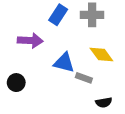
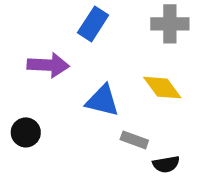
gray cross: (92, 15) -> (170, 24), moved
gray rectangle: (84, 78) -> (134, 140), moved

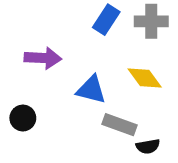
blue rectangle: (93, 24) -> (106, 20), moved
gray rectangle: (134, 140) -> (120, 125), size x1.4

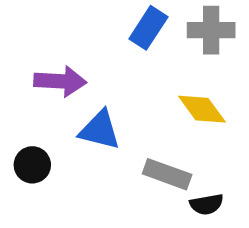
blue triangle: (91, 90) -> (100, 130), moved

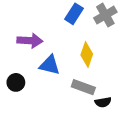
gray cross: (211, 30) -> (105, 15), turned -30
yellow diamond: (202, 109) -> (87, 55), moved, turned 55

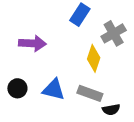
gray cross: (105, 15) -> (114, 33), moved
blue triangle: (50, 65) -> (54, 90), moved

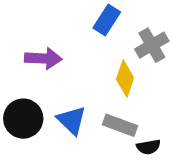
black circle: (17, 88) -> (23, 119), size x1.5
blue triangle: (54, 90) -> (72, 120), turned 30

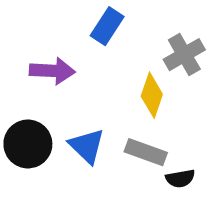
blue rectangle: (107, 20) -> (107, 26), moved

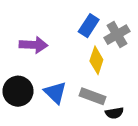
blue rectangle: (107, 26) -> (89, 26), moved

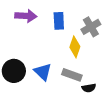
blue rectangle: (89, 26) -> (59, 21), moved, turned -36
purple arrow: (33, 45) -> (26, 16), moved

